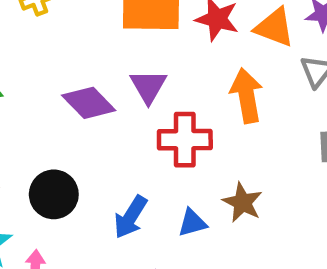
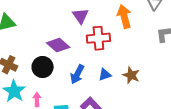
purple diamond: (89, 103) -> (58, 45), moved
brown star: (243, 202) -> (131, 75), moved

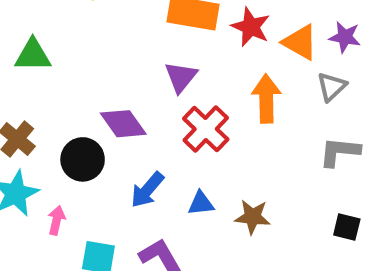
red cross: (98, 38) -> (206, 129), turned 35
brown star: (131, 75) -> (253, 217), turned -30

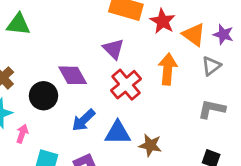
purple triangle: (181, 77) -> (113, 49), turned -30
blue triangle: (201, 203) -> (118, 133), size x1.5

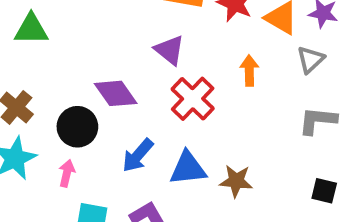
orange arrow: (168, 69) -> (249, 70), size x0.7
pink arrow: (22, 134) -> (67, 173), moved

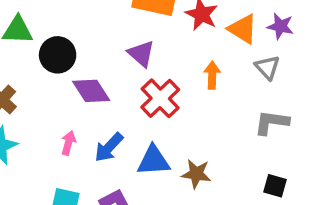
gray triangle: (310, 60) -> (267, 67), turned -32
black circle: (77, 127) -> (58, 55), moved
pink arrow: (67, 173) -> (68, 143), moved

